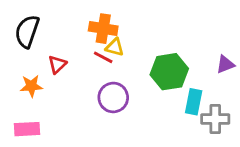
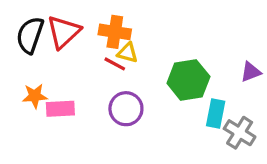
red triangle: (57, 64) -> (64, 32), moved, size x1.6
gray cross: (215, 119) -> (240, 133), turned 32
pink rectangle: (27, 129) -> (60, 109), moved

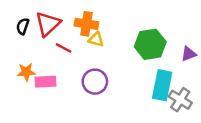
black semicircle: (30, 35) -> (23, 26), size x0.6
red line: (115, 64) -> (64, 48), moved
green hexagon: (188, 80) -> (150, 44), moved
cyan rectangle: (216, 114) -> (162, 85), size x1.4

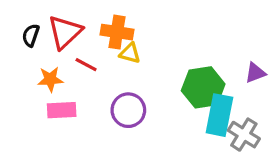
green hexagon: (150, 44) -> (203, 87), moved
orange star: (26, 72) -> (50, 79), moved

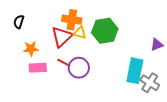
red triangle: (65, 32) -> (62, 37), moved
red line: (86, 65) -> (64, 63), moved
green hexagon: (203, 87) -> (105, 31), moved

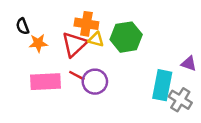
black semicircle: (19, 22) -> (23, 26), turned -40
purple triangle: (157, 45) -> (189, 64), moved, turned 40
orange star: (31, 49) -> (38, 43), moved
pink rectangle: (38, 68) -> (45, 82), size x1.4

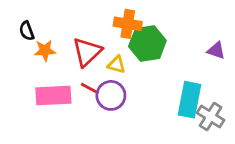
orange cross: (86, 24) -> (128, 24), moved
yellow triangle: (96, 39) -> (117, 65), moved
purple triangle: (189, 64) -> (216, 51), moved

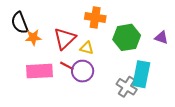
black semicircle: (27, 31) -> (20, 23), size x1.5
green hexagon: (147, 44) -> (127, 37), moved
gray cross: (211, 117) -> (127, 87), moved

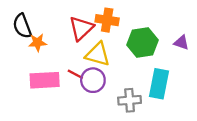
red triangle: (65, 38) -> (81, 28), moved
yellow triangle: (87, 48) -> (98, 54), size x1.6
gray cross: (127, 87) -> (130, 100), moved, turned -36

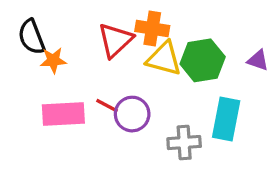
yellow triangle: (98, 54) -> (164, 59), moved

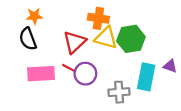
black semicircle: (31, 37) -> (28, 39), moved
red triangle: (115, 40) -> (75, 42), moved
orange star: (53, 60) -> (34, 16), moved
purple triangle: (258, 60) -> (170, 66), moved

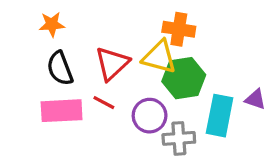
orange cross: (98, 18) -> (179, 29), moved
black semicircle: (28, 39) -> (60, 68), moved
green hexagon: (131, 39) -> (184, 78), moved
purple circle: (85, 74) -> (150, 116), moved

